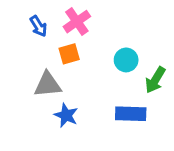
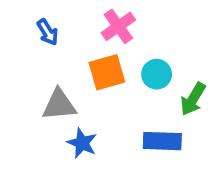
pink cross: (77, 22) -> (118, 26), moved
orange square: (69, 54) -> (107, 72), moved, size x1.4

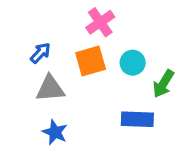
blue arrow: (48, 32) -> (40, 53), moved, turned -105
blue star: (82, 143) -> (55, 132), moved

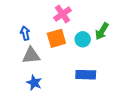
blue arrow: (40, 53) -> (25, 33), turned -56
green arrow: (163, 84) -> (102, 31), moved

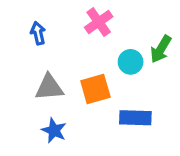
blue arrow: (25, 33) -> (38, 33), moved
orange square: (56, 38) -> (95, 89), moved

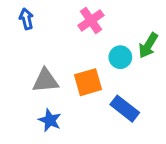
blue arrow: (38, 33) -> (26, 19), moved
blue rectangle: (135, 118) -> (125, 109), turned 36

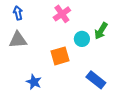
gray triangle: (45, 81) -> (18, 40), moved
blue rectangle: (125, 109) -> (96, 80), moved

